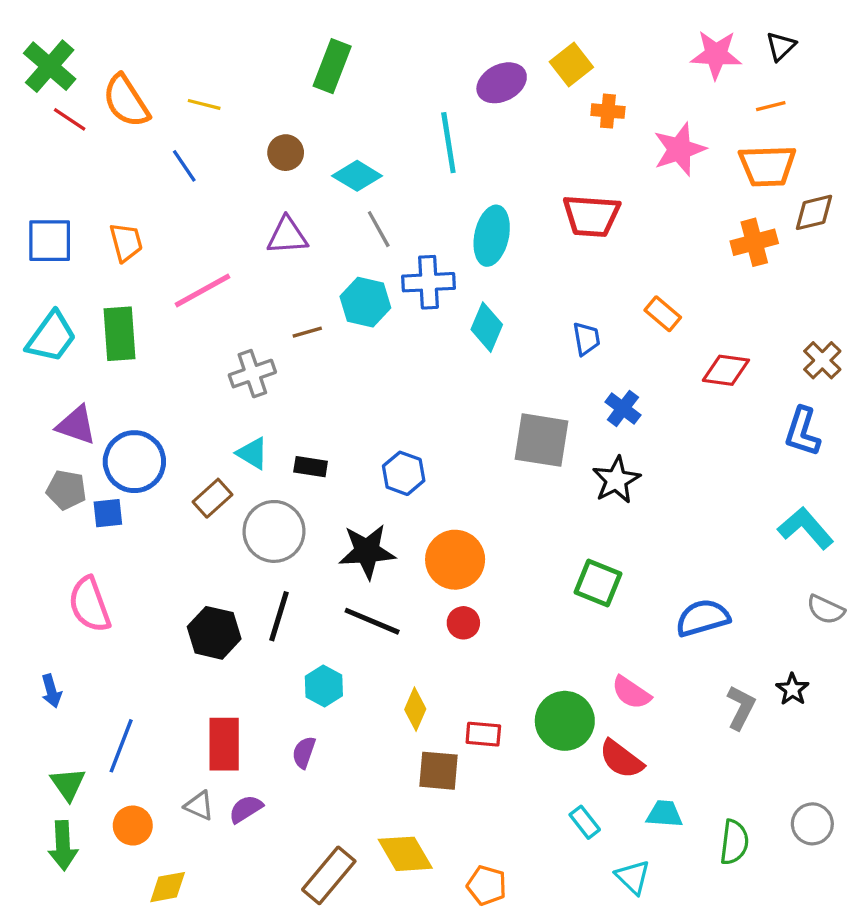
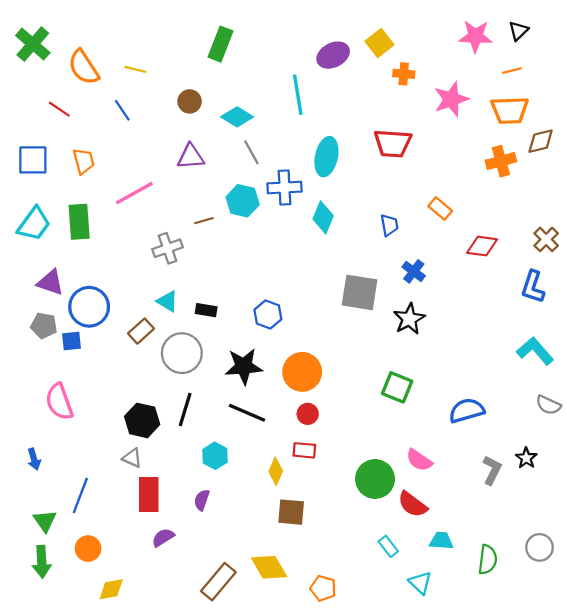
red line: (70, 119) -> (59, 109), moved
red rectangle: (483, 734) -> (304, 450), moved
gray triangle: (199, 806) -> (132, 458), moved

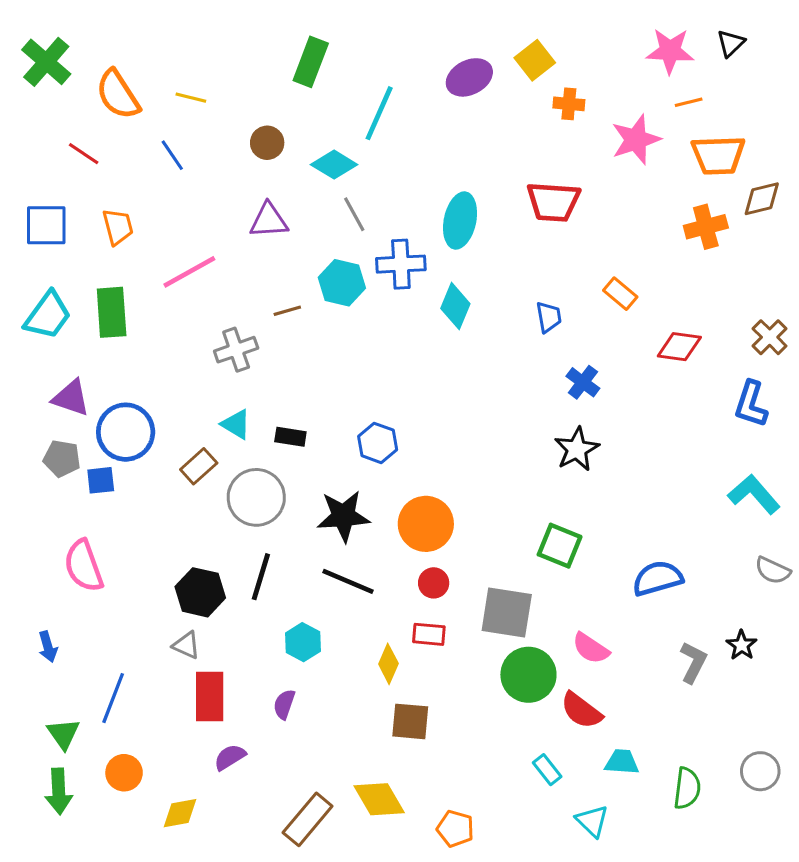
orange line: (512, 71) -> (689, 102), moved
cyan line: (298, 95) -> (379, 113), moved, turned 33
gray square: (360, 292) -> (507, 613), moved
yellow diamond: (111, 589) -> (180, 813), moved

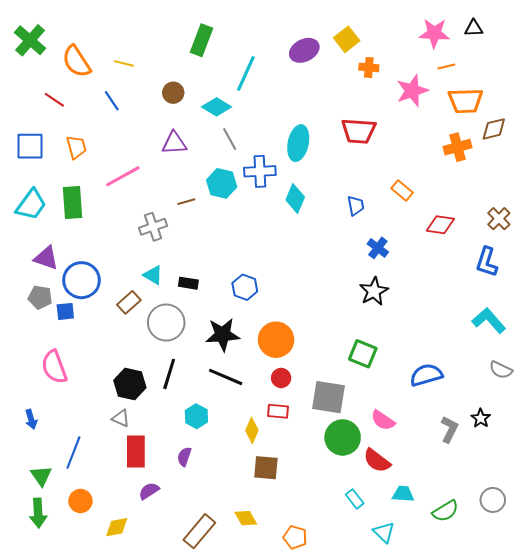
black triangle: (731, 43) -> (474, 28), turned 42
green semicircle: (687, 788) -> (445, 511), turned 52
yellow diamond: (379, 799) -> (246, 518), size x0.7

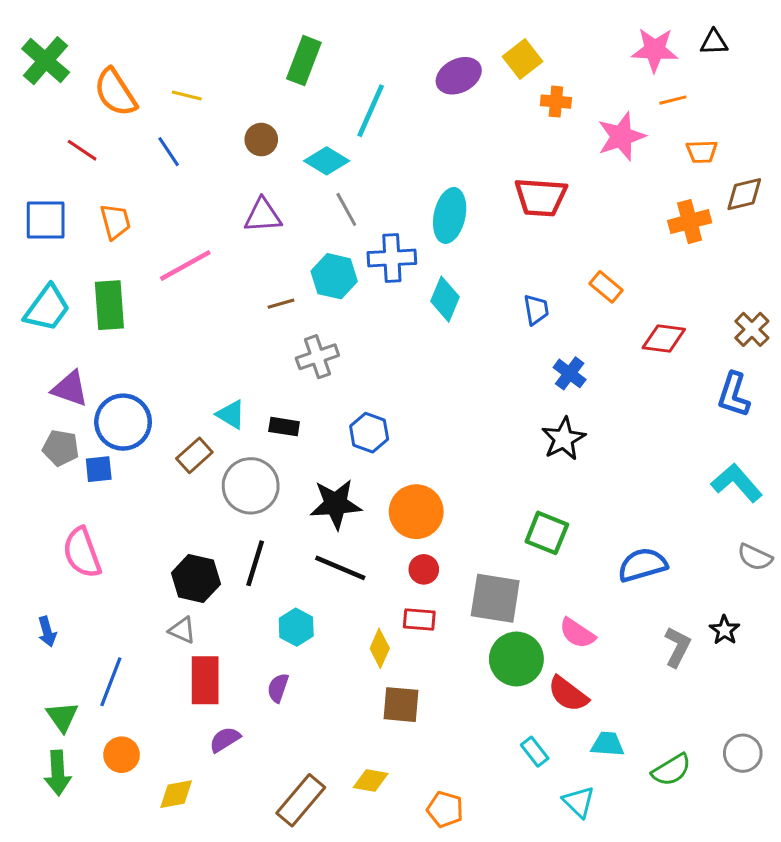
orange trapezoid: (466, 101) -> (702, 152), size x0.6
gray cross: (153, 227) -> (317, 357), moved
yellow diamond: (246, 518) -> (371, 781), turned -50

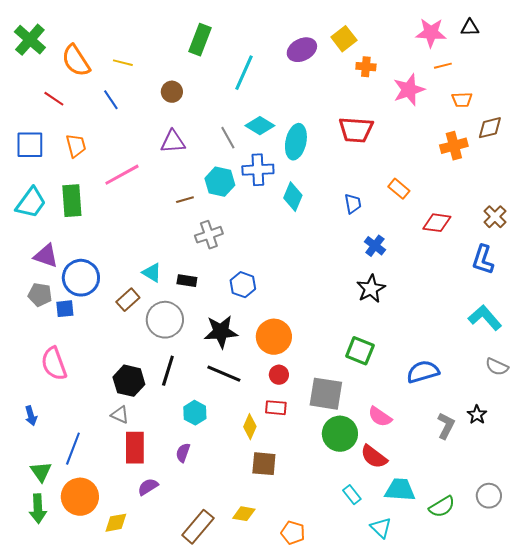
cyan diamond: (327, 161) -> (260, 126), moved
cyan trapezoid: (608, 744) -> (400, 490), size x1.4
orange circle: (122, 755) -> (80, 497), size x1.6

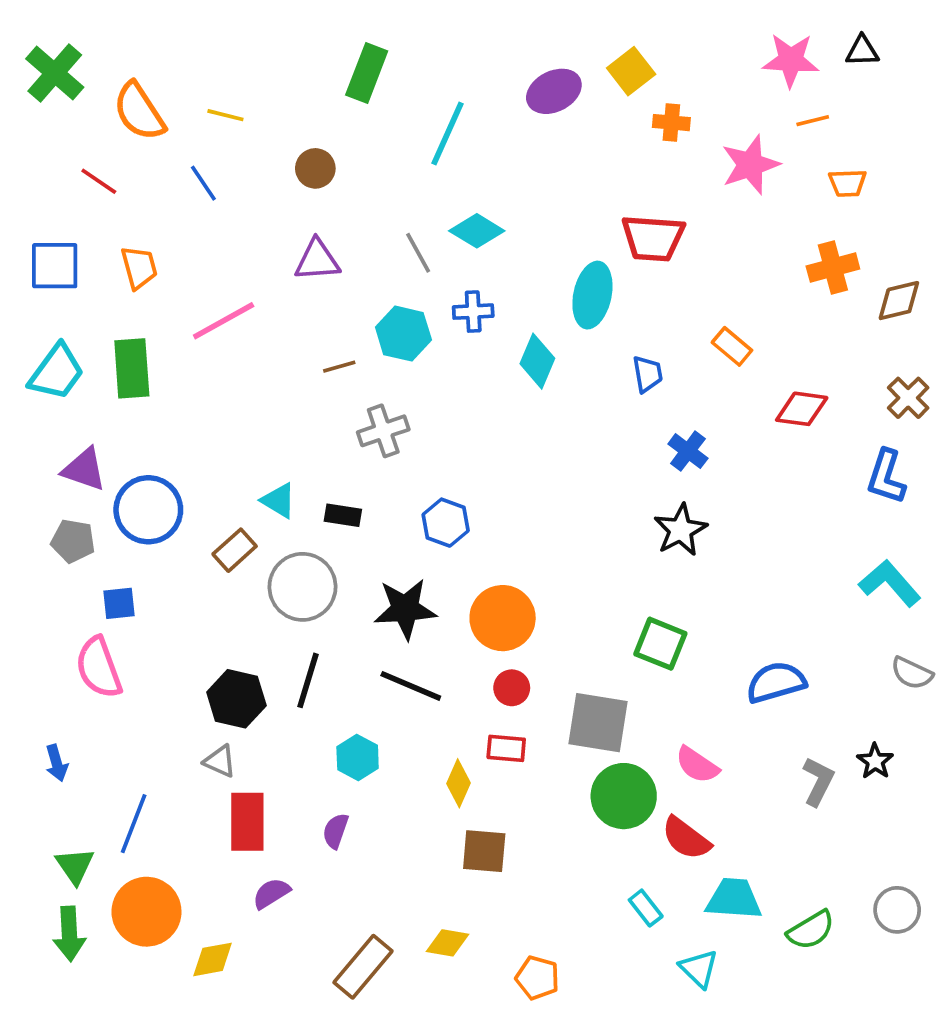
brown diamond: (490, 128) -> (899, 301), moved
cyan ellipse: (296, 142) -> (592, 295), moved
blue cross: (258, 170) -> (473, 312), size x0.7
blue square: (65, 309) -> (119, 603), moved

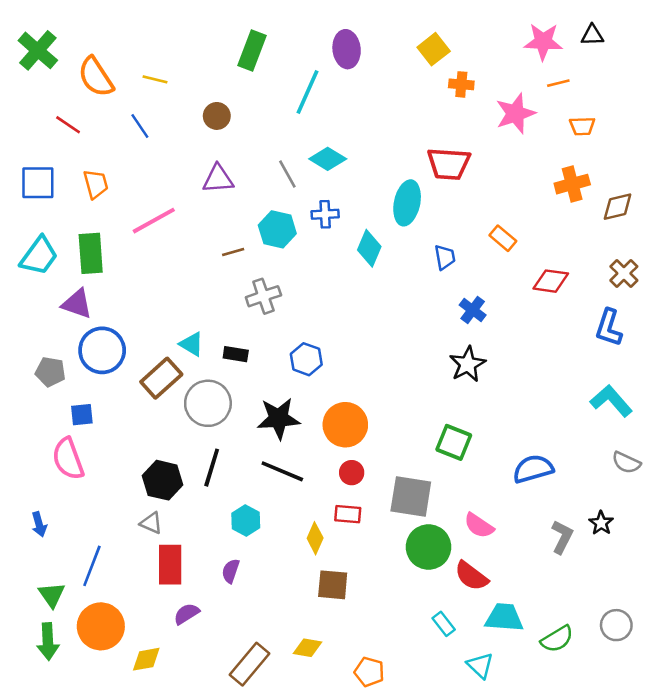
purple ellipse: (554, 91) -> (347, 49), moved, turned -69
purple triangle: (84, 469) -> (77, 304), moved
brown rectangle: (235, 550) -> (161, 378), size x1.4

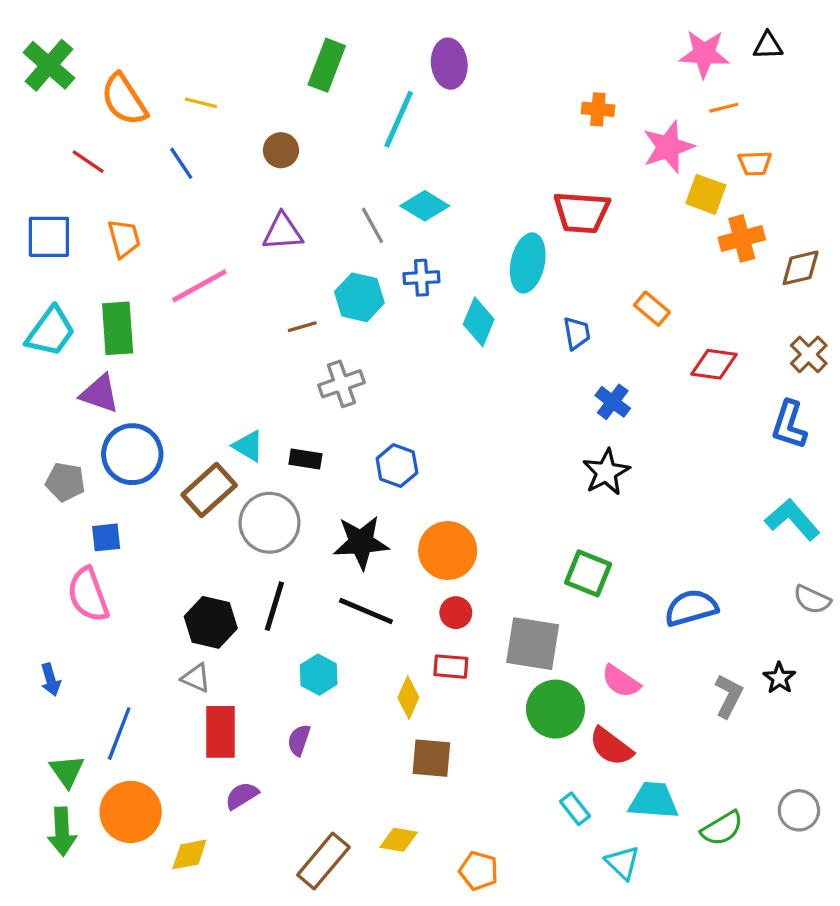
yellow square: (434, 49) -> (706, 194), moved, turned -32

